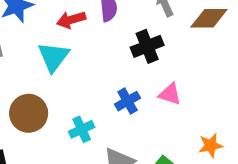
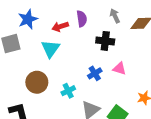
black cross: (147, 46) -> (105, 41), turned 30

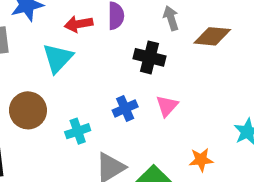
pink triangle: (119, 69) -> (167, 106), turned 48

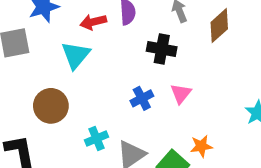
brown diamond: (212, 36) -> (219, 26), turned -44
cyan cross: (78, 131) -> (96, 139), moved
orange star: (201, 160) -> (201, 146), moved

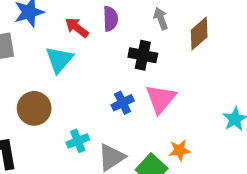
red arrow: (93, 22) -> (77, 28), turned 50
pink triangle: (181, 94) -> (161, 99), size x1.5

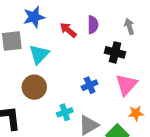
cyan triangle: (59, 60) -> (39, 54), moved
blue cross: (123, 103) -> (90, 85), moved
orange star: (179, 150) -> (136, 113), moved

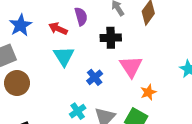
cyan triangle: (39, 54) -> (64, 56), moved
brown circle: (34, 87) -> (17, 83), moved

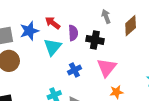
purple semicircle: (81, 16) -> (73, 33), moved
blue star: (21, 25) -> (29, 31), moved

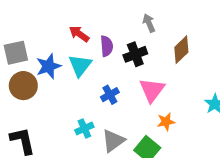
brown diamond: (131, 26) -> (181, 50), moved
blue star: (29, 31) -> (49, 66), moved
black cross: (95, 40) -> (135, 54), turned -30

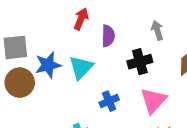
red arrow: (79, 34) -> (81, 19), moved, turned 72
purple semicircle: (107, 46) -> (108, 36), moved

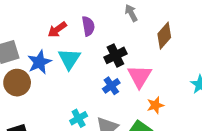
red arrow: (81, 19) -> (57, 30), moved, turned -138
black cross: (140, 62) -> (115, 55), moved
blue cross: (109, 101) -> (111, 86), moved

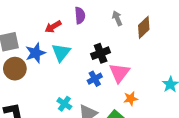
purple semicircle: (88, 26) -> (80, 15), moved
brown diamond: (164, 36) -> (144, 27), moved
cyan cross: (79, 118) -> (64, 104), turned -32

